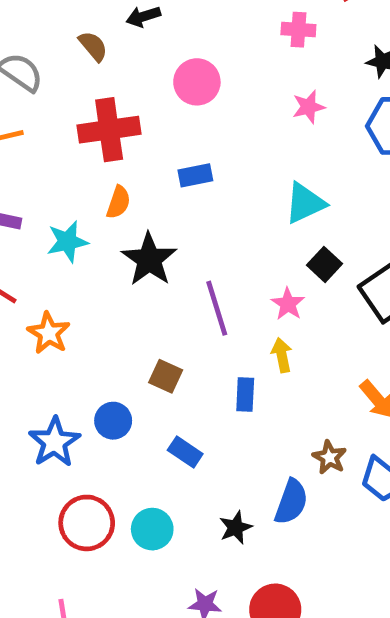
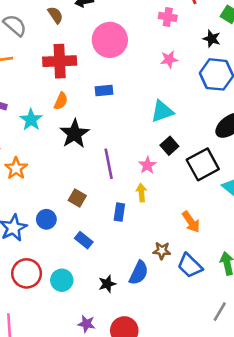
pink circle: (197, 82) -> (110, 40), size x1.4
cyan star: (67, 242) -> (31, 120), turned -30
brown star: (329, 457) -> (162, 251), turned -30

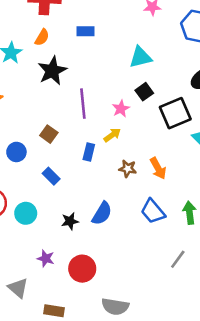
yellow arrow: (141, 193) -> (112, 135), turned 54
brown star: (162, 251) -> (128, 169), moved

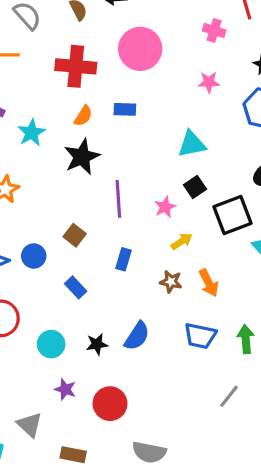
orange semicircle: (42, 37) -> (83, 116), moved
yellow arrow: (112, 135) -> (182, 241), moved
blue trapezoid: (153, 211) -> (200, 336), turned -40
cyan circle: (26, 213) -> (51, 344), moved

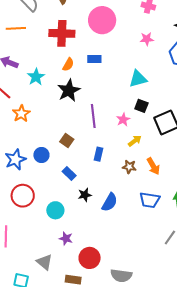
black square: (195, 187) -> (141, 106), turned -32
black star: (97, 344) -> (85, 195), moved
red circle: (110, 404) -> (90, 258), moved

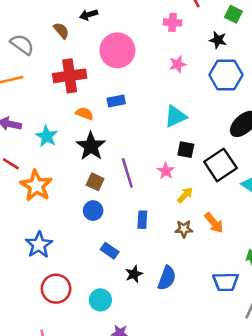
orange semicircle: (68, 64) -> (85, 114), turned -88
orange star: (21, 114) -> (36, 186), size x1.4
brown square: (67, 140) -> (95, 182), moved
blue circle: (41, 155) -> (93, 211), moved
blue trapezoid: (150, 200) -> (226, 282), moved

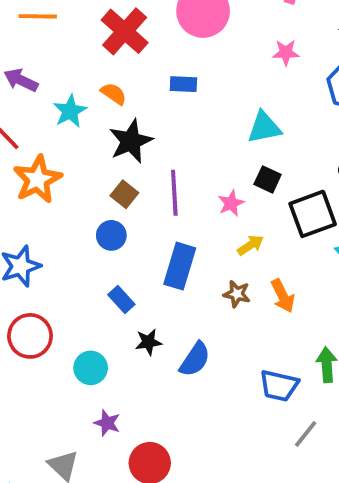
red cross: (70, 76) -> (125, 31), turned 36
orange semicircle: (85, 114) -> (114, 94), moved
blue rectangle: (142, 220) -> (180, 266), size x1.6

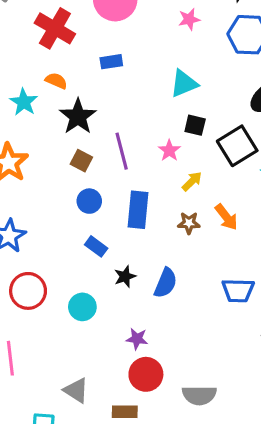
blue circle: (111, 235) -> (89, 201), moved
purple star: (107, 423) -> (137, 339), moved

